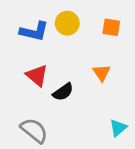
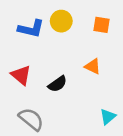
orange triangle: (102, 73) -> (93, 66), turned -30
red triangle: (37, 75) -> (21, 75), moved

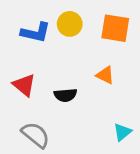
orange square: (101, 25) -> (115, 28), size x1.5
black semicircle: (57, 84) -> (65, 95), turned 30

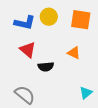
red triangle: (24, 85) -> (28, 50), moved

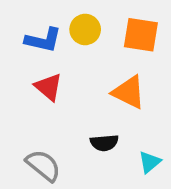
orange triangle: (74, 53) -> (129, 92), size x1.5
black semicircle: (46, 67) -> (104, 143), moved

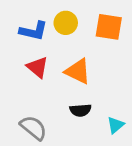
orange triangle: (129, 92) -> (78, 71), moved

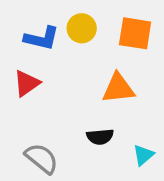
red triangle: (37, 67) -> (27, 83), moved, turned 45
orange triangle: (78, 71) -> (118, 88), moved, turned -32

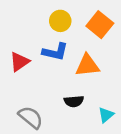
orange square: (135, 33) -> (100, 25), turned 30
blue L-shape: (42, 38) -> (55, 52), moved

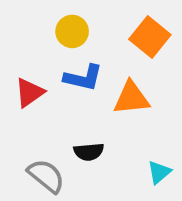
yellow circle: (60, 21) -> (72, 31), moved
black semicircle: (74, 101) -> (89, 152), moved

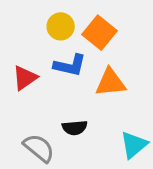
orange square: (150, 37) -> (100, 33), moved
cyan triangle: (159, 172) -> (134, 145), size x1.4

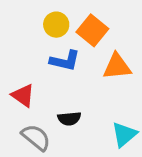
red triangle: (25, 78) -> (23, 95), moved, turned -50
orange triangle: (110, 82) -> (117, 66), moved

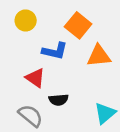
yellow circle: (56, 25) -> (26, 20), moved
red triangle: (23, 95) -> (35, 78), moved

